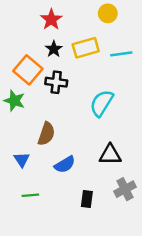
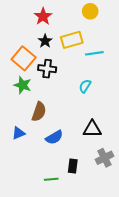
cyan line: (121, 54) -> (94, 53), moved
green star: (14, 101) -> (23, 85), moved
cyan semicircle: (102, 103) -> (85, 86), size x0.6
blue triangle: (22, 160) -> (18, 133), turned 40
green line: (30, 195) -> (51, 179), moved

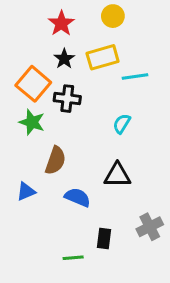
yellow circle: (90, 11) -> (113, 16), moved
black triangle: (92, 129) -> (117, 175), moved
blue semicircle: (54, 137) -> (78, 197), turned -126

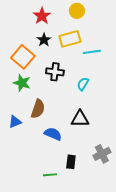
black cross: (67, 99) -> (55, 72), moved
blue triangle: (26, 191) -> (15, 122), moved

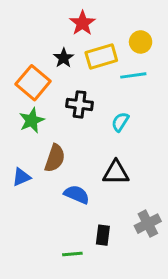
yellow circle: (77, 11) -> (141, 42), moved
red star: (42, 16) -> (82, 23), moved
green star: (22, 83) -> (32, 120), turned 30

